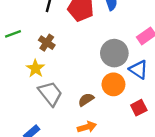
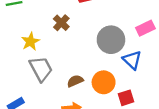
brown cross: (47, 43) -> (61, 23), moved
orange circle: (113, 84) -> (104, 82), moved

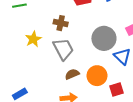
brown cross: (61, 23) -> (61, 23), turned -32
gray trapezoid: (41, 69) -> (63, 49), moved

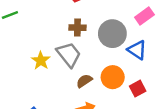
brown cross: (61, 23) -> (77, 28), moved
yellow star: (33, 39) -> (41, 61), moved

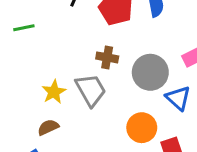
brown semicircle: (84, 81) -> (48, 127), moved

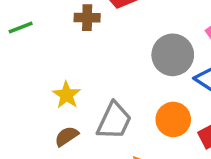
brown cross: (107, 57) -> (87, 18), moved
gray trapezoid: (91, 90) -> (114, 121), moved, turned 64

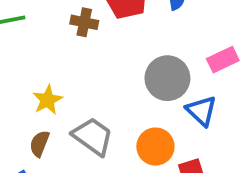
gray trapezoid: (114, 121) -> (93, 136), turned -90
brown semicircle: (67, 136) -> (39, 144), turned -45

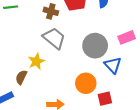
yellow star: (47, 100) -> (36, 61), moved
gray trapezoid: (93, 136) -> (54, 38), moved

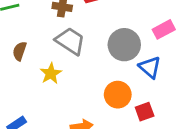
brown semicircle: (21, 77) -> (20, 51), moved

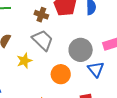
orange circle: (118, 95) -> (61, 74), moved

